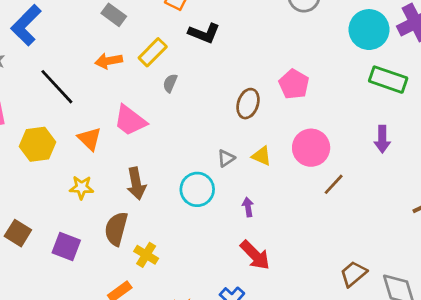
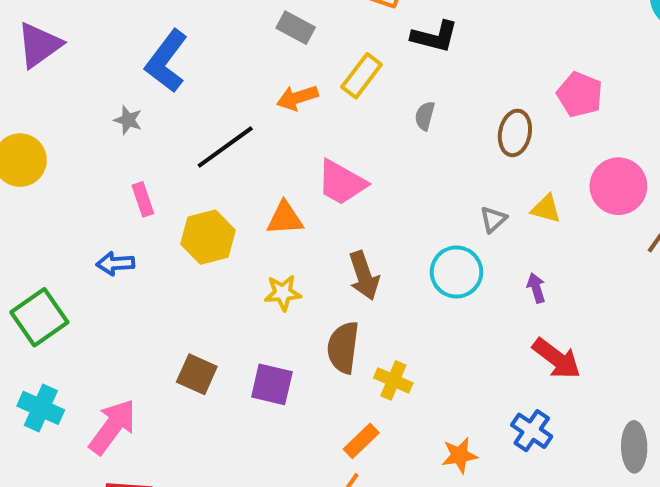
gray semicircle: (170, 83) -> (425, 116), moved
black line: (57, 87) -> (225, 147), turned -75
orange triangle: (90, 139) -> (285, 218), turned -40

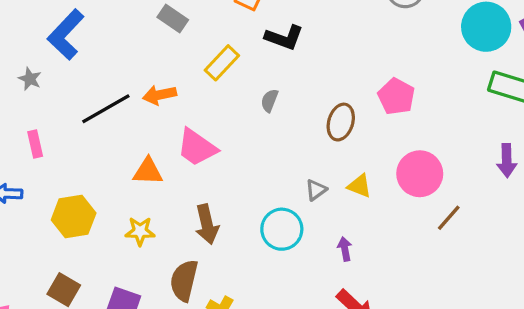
orange arrow: (297, 98) -> (160, 95), moved
yellow hexagon: (208, 237) -> (74, 217), moved

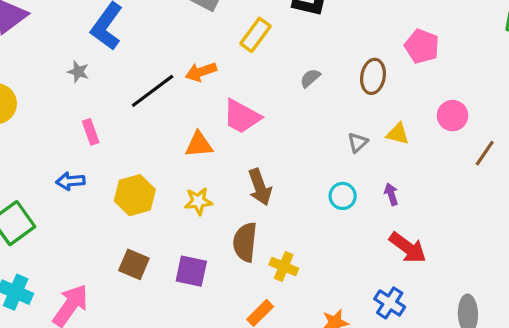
gray semicircle: (270, 101) -> (310, 78), moved, turned 35
pink circle: (420, 174) -> (453, 116), size x0.7
cyan circle: (282, 229) -> (343, 196), moved, size x0.7

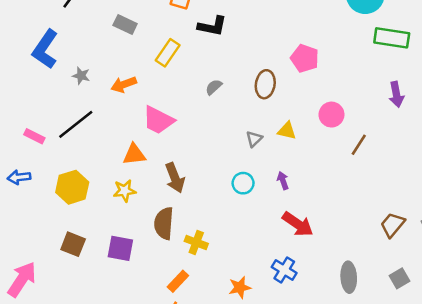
gray star: (78, 72) -> (81, 76), moved
black line: (153, 91) -> (76, 124), moved
pink rectangle: (91, 132) -> (34, 136), turned -42
orange triangle: (199, 144) -> (134, 154), moved

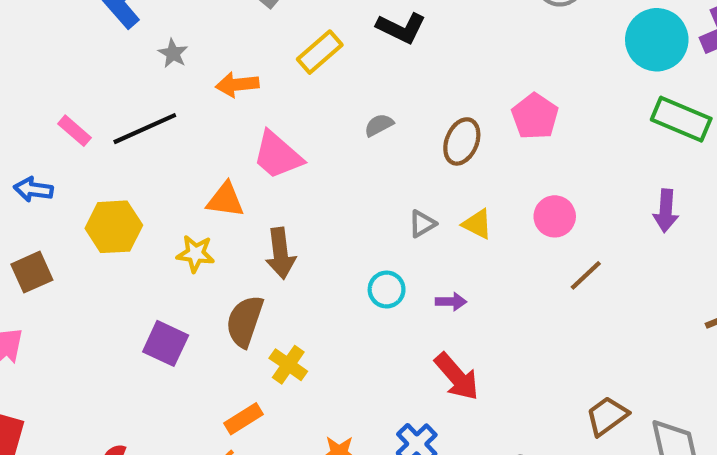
purple arrow: (283, 181) -> (451, 302), turned 96
brown square: (73, 244) -> (32, 272), moved, turned 30

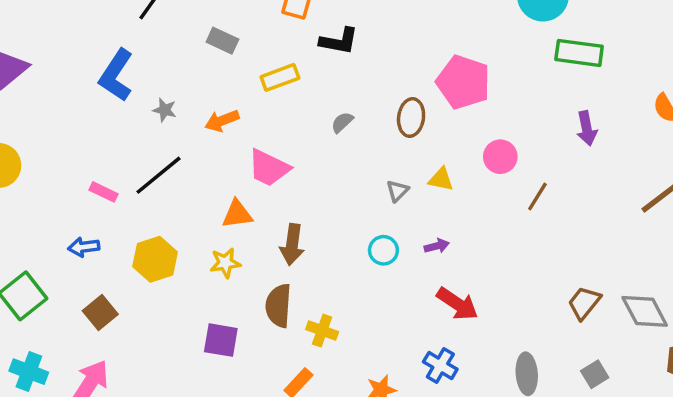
yellow rectangle: (320, 52) -> (280, 77), turned 36
pink pentagon: (535, 116) -> (463, 82), size x1.4
brown arrow: (281, 253) -> (292, 244), turned 30

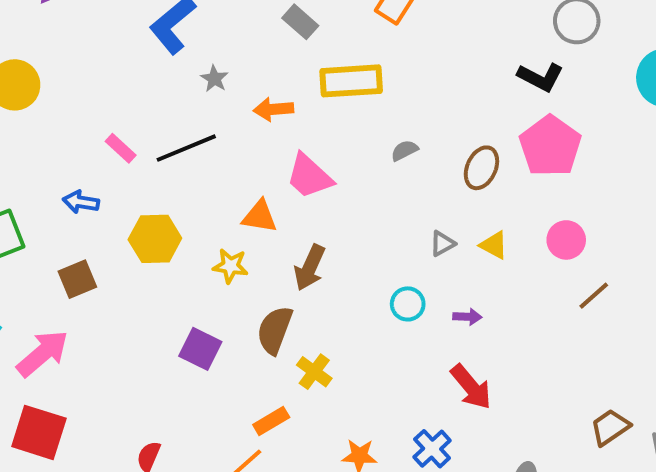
black L-shape: (339, 41) -> (541, 77), moved
yellow rectangle: (280, 77) -> (351, 81), size x1.4

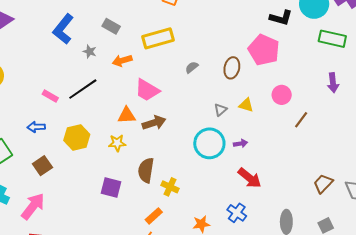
gray rectangle: (300, 22) -> (111, 26), moved
black L-shape: (541, 77) -> (281, 18), moved
brown arrow: (310, 268) -> (154, 123), moved, turned -120
cyan circle: (408, 304) -> (209, 143), size x1.8

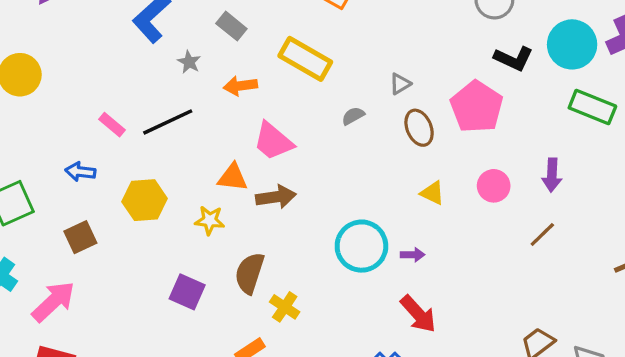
yellow rectangle: (158, 38) -> (305, 59), turned 36
brown ellipse: (232, 68) -> (419, 128), turned -45
purple arrow: (333, 83) -> (552, 175), moved
gray triangle: (220, 110) -> (400, 84), moved
brown line: (301, 120) -> (542, 235), moved

